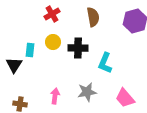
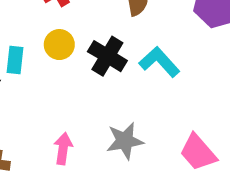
black cross: (78, 48) -> (107, 56), turned 30
cyan L-shape: (105, 63) -> (159, 62), moved, turned 115

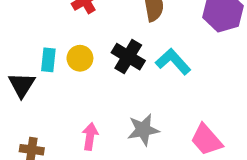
yellow circle: (59, 45) -> (80, 58), moved

